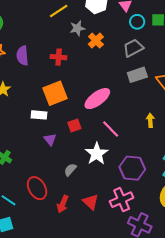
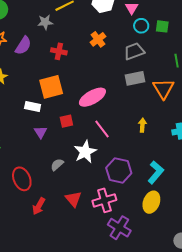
gray star: (77, 28) -> (45, 22), moved
purple semicircle: (22, 56) -> (23, 46), turned -150
red arrow: (63, 204) -> (39, 206), moved

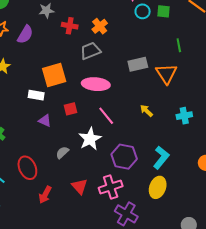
red cross: (59, 51) -> (70, 26), moved
gray trapezoid: (134, 51) -> (90, 51), moved
pink ellipse: (92, 97) -> (96, 84), turned 36
yellow arrow: (142, 125) -> (146, 111), turned -48
purple triangle: (41, 132) -> (45, 121), turned -32

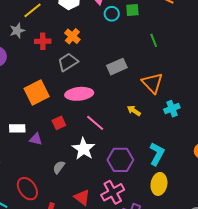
orange triangle: (166, 74) -> (152, 83), moved
white rectangle: (36, 95) -> (17, 128), moved

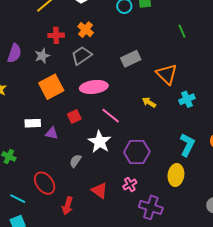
gray star: (17, 31) -> (42, 56), moved
green line: (154, 40) -> (182, 31), moved
cyan L-shape: (157, 154) -> (187, 145), moved
pink cross: (113, 192) -> (130, 184), size x0.6

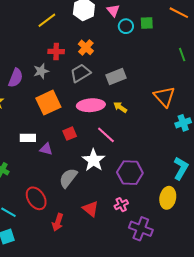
purple semicircle: (14, 53) -> (16, 78), moved
gray rectangle: (131, 59) -> (116, 76), moved
yellow arrow: (149, 102) -> (120, 107), moved
gray semicircle: (75, 161) -> (68, 178), size x1.5

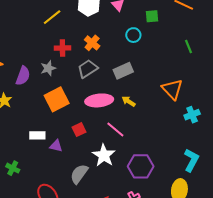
cyan circle: (126, 26) -> (133, 35), moved

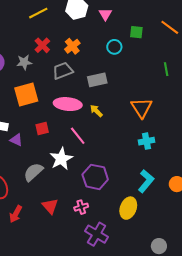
red cross: (62, 48) -> (42, 45), turned 35
cyan cross: (192, 115) -> (146, 141), moved

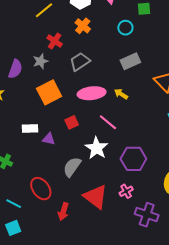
orange cross: (72, 46) -> (83, 26), moved
gray rectangle: (97, 80) -> (130, 61), moved
red triangle: (50, 206) -> (96, 197), size x1.5

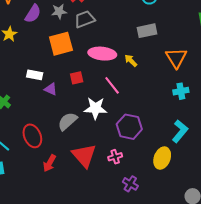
gray trapezoid: (80, 62) -> (85, 19), moved
white star: (97, 148) -> (95, 108), turned 30
purple cross: (147, 215) -> (130, 184), size x0.7

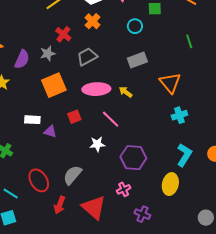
gray trapezoid: (85, 19) -> (87, 57), moved
white star: (95, 108) -> (97, 144), size x0.7
gray semicircle: (67, 121) -> (72, 175), moved
red triangle: (84, 156) -> (94, 208), moved

